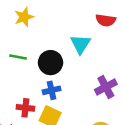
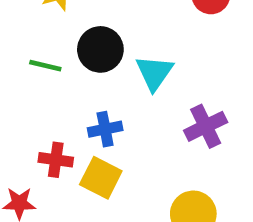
cyan triangle: (80, 44) -> (154, 73), moved
black circle: (51, 63) -> (100, 49), moved

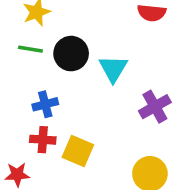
green line: (45, 66) -> (30, 49), moved
blue cross: (105, 129) -> (45, 104), moved

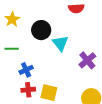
green line: (30, 49) -> (12, 49), moved
black circle: (71, 54) -> (41, 30), moved

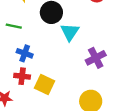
blue cross: (26, 70) -> (25, 53), turned 32

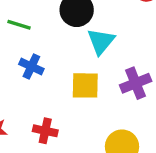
red cross: (22, 76) -> (45, 131), moved
yellow square: (45, 85) -> (85, 85), moved, turned -30

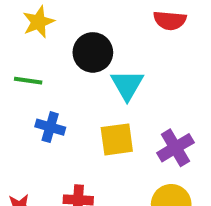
purple cross: (136, 83) -> (175, 148), moved

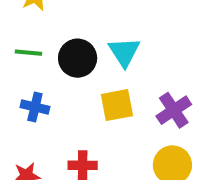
black circle: (93, 52) -> (78, 58), moved
blue cross: (50, 127) -> (35, 107), moved

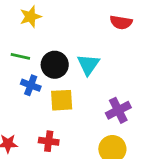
yellow square: (117, 105) -> (62, 100), moved
blue cross: (35, 107) -> (31, 85), moved

